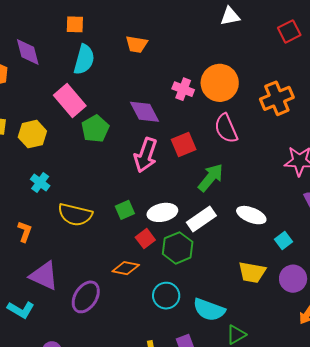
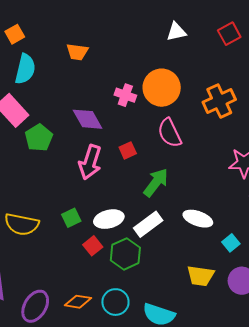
white triangle: (230, 16) -> (176, 32), moved
orange square: (75, 24) -> (15, 34), turned -30
red square: (184, 144) -> (128, 150), size x0.7
orange diamond: (126, 268) -> (78, 302), moved

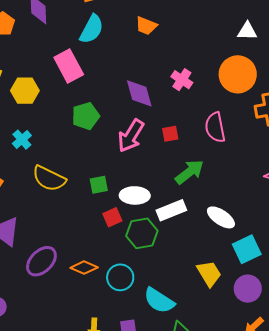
orange circle: (162, 88) -> (238, 74), moved
green pentagon: (39, 138) -> (86, 116), moved
cyan square: (231, 243) -> (247, 249), size x1.6
yellow trapezoid: (201, 276) -> (209, 273), turned -144

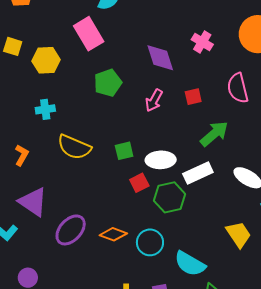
pink arrow: (131, 136) -> (154, 100), size x0.7
cyan cross: (22, 140) -> (45, 109), turned 36

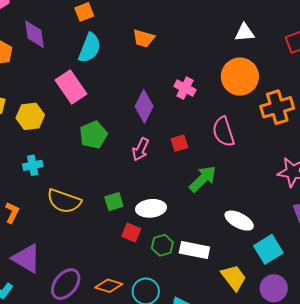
purple diamond: (160, 58) -> (144, 106), turned 48
white rectangle: (198, 173) -> (194, 250), moved, turned 40
red square: (139, 183) -> (131, 232), turned -36
green hexagon: (170, 197) -> (162, 245), size x0.7

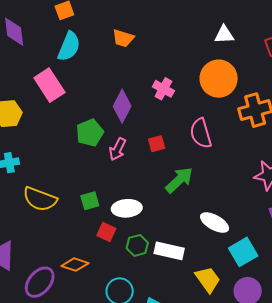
green pentagon: (93, 135) -> (90, 133), moved
orange diamond: (109, 286) -> (75, 265), moved

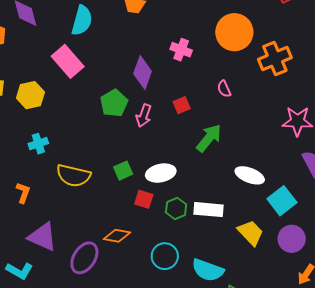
pink semicircle: (201, 133) -> (224, 89), size x0.6

